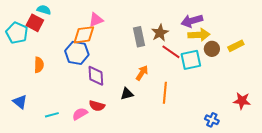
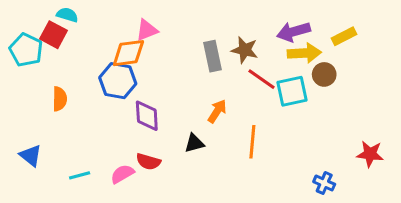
brown star: (160, 33) -> (245, 50), turned -30
yellow rectangle: (236, 46) -> (344, 36), moved

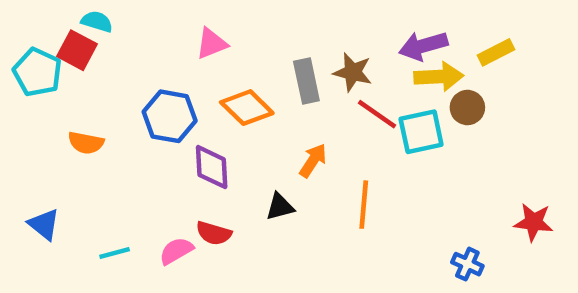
orange diamond: (128, 53) -> (247, 108), moved, turned 52
orange semicircle: (60, 99) -> (86, 143), turned 100

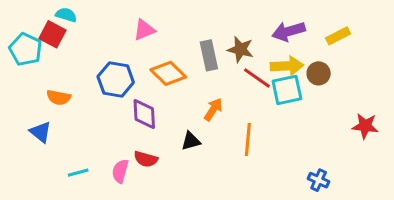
yellow arrow: (439, 77) -> (287, 66), moved
red star: (534, 222) -> (365, 126), moved
blue triangle: (44, 224) -> (41, 132), moved
pink semicircle: (176, 251) -> (120, 171), turned -45

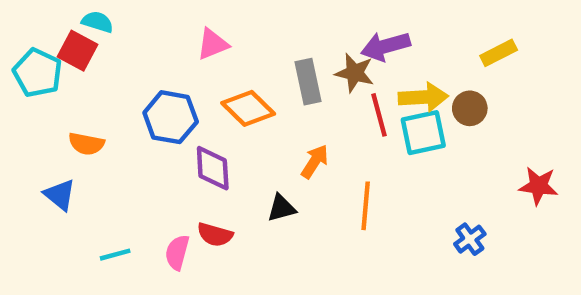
purple arrow: (288, 31) -> (386, 46), moved
red line: (257, 78) -> (379, 115), turned 40
blue cross: (319, 180) -> (470, 239), moved, turned 30

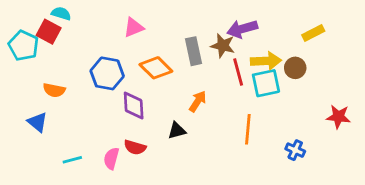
orange line: (366, 206) -> (248, 129), moved
blue cross: (470, 239) -> (295, 150), turned -30

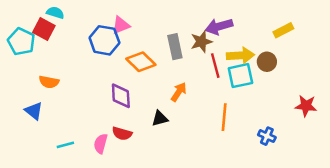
brown star: (223, 46) -> (201, 42), turned -30
blue hexagon: (107, 73) -> (104, 40), moved

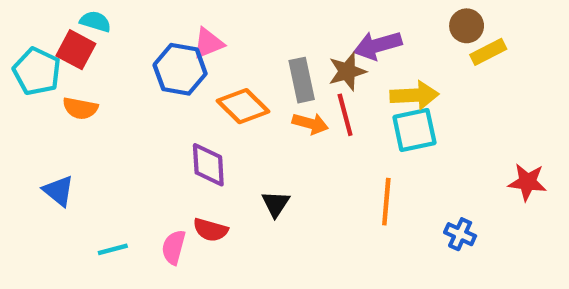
brown circle: (267, 62) -> (467, 26), moved
red line: (215, 66) -> (345, 115), moved
orange semicircle: (49, 82) -> (80, 108), moved
orange arrow: (179, 92) -> (310, 123), moved, turned 72
black triangle: (160, 118) -> (276, 204), turned -42

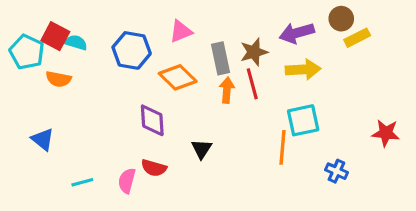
cyan semicircle: (95, 21) -> (76, 42), moved
pink triangle: (208, 43) -> (181, 31), moved
purple arrow: (378, 45) -> (297, 33), moved
orange arrow: (310, 123) -> (227, 90), turned -100
cyan square: (414, 130) -> (303, 120), moved

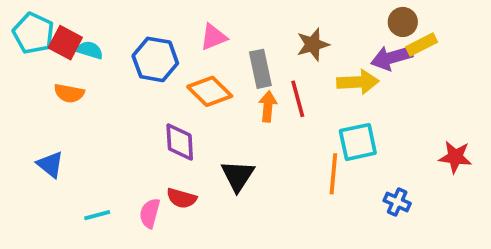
purple arrow: (297, 33) -> (392, 58), moved
cyan pentagon: (27, 52) -> (33, 33), moved
brown star: (254, 52) -> (313, 44), moved
black triangle: (201, 149) -> (238, 176), size x1.4

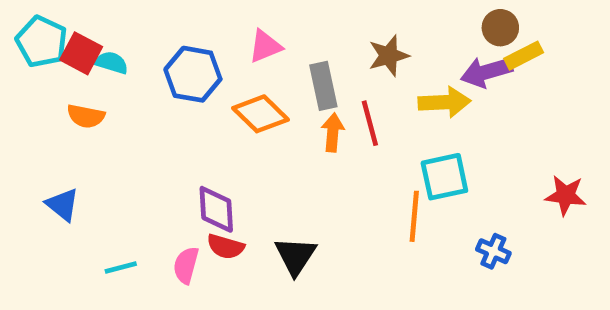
purple diamond: (180, 142) -> (216, 209), moved
black triangle: (238, 176) -> (295, 256), moved

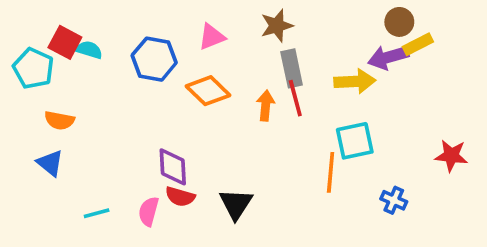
cyan pentagon: (42, 42) -> (33, 68), moved
brown star: (389, 56) -> (277, 26), moved
gray rectangle: (323, 86) -> (292, 68), moved
orange semicircle: (86, 116) -> (59, 120), moved

